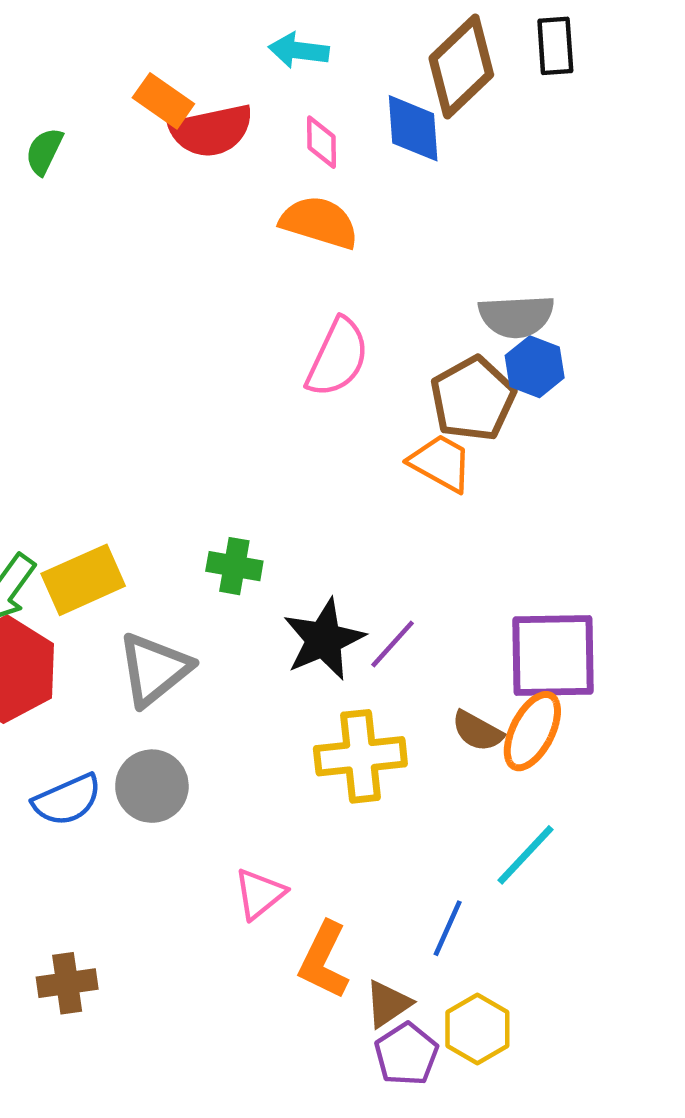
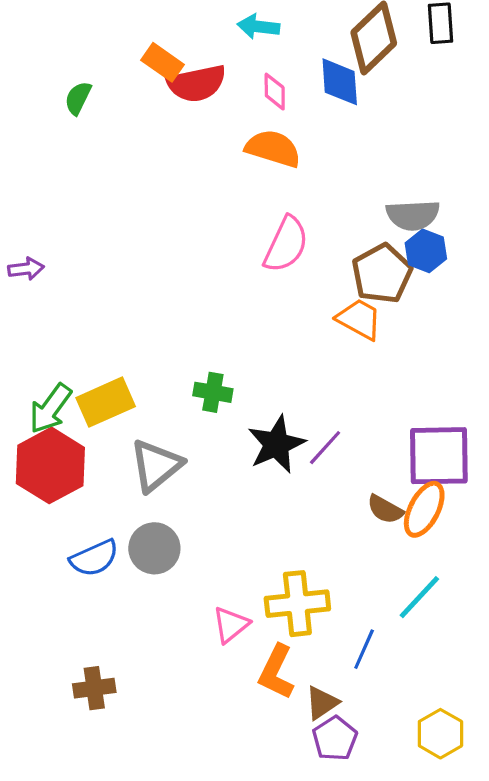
yellow cross: (360, 756) -> (297, 604), moved
yellow hexagon: (477, 1029) -> (440, 734), moved

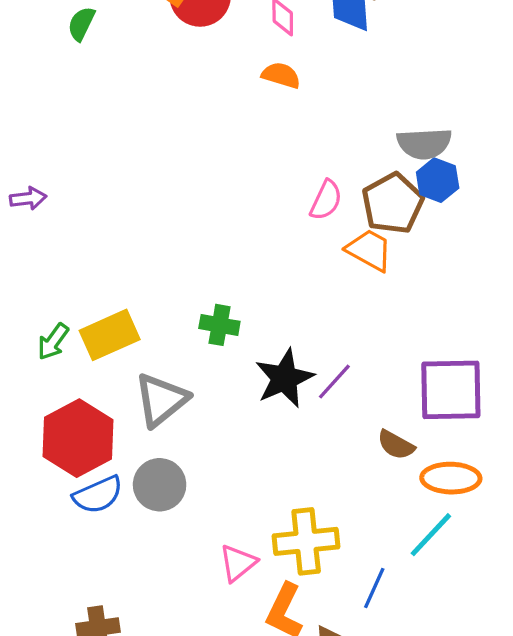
orange semicircle: (273, 148) -> (281, 75), size x0.7
pink semicircle: (286, 244) -> (326, 200), moved, size x0.7
green arrow: (50, 409) -> (53, 342), size x0.7
red hexagon: (50, 465) -> (78, 438), moved
orange ellipse: (424, 509) -> (451, 478), moved, turned 64

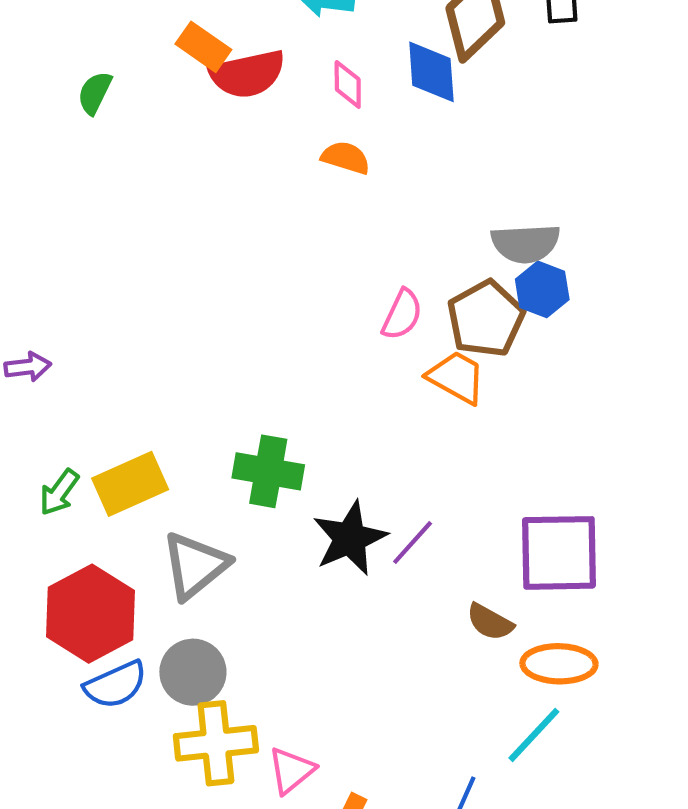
purple arrow: (28, 198) -> (28, 367), moved
green cross: (219, 325) -> (268, 471), size x1.4
yellow cross: (306, 541) -> (216, 743), moved

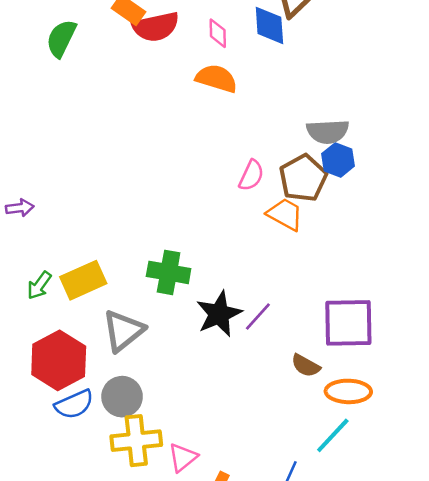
green semicircle: (95, 93) -> (61, 38), size x1.4
orange semicircle: (346, 158) -> (216, 78), size x1.4

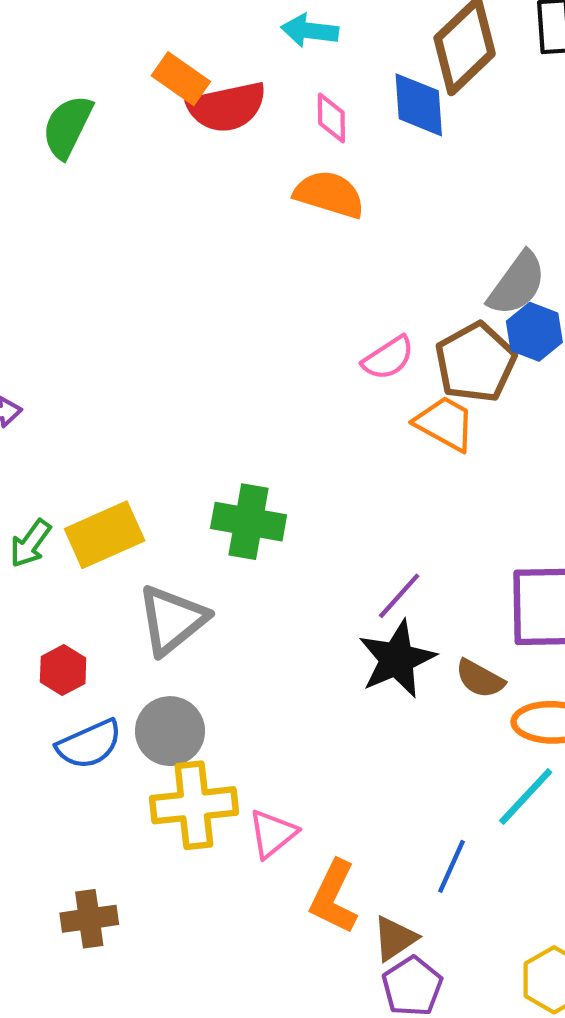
gray semicircle: (328, 132) -> (517, 284), turned -51
pink semicircle: (251, 175) -> (388, 358), turned 32
black star: (219, 314) -> (397, 659), moved
red hexagon: (59, 360) -> (63, 670), size x0.5

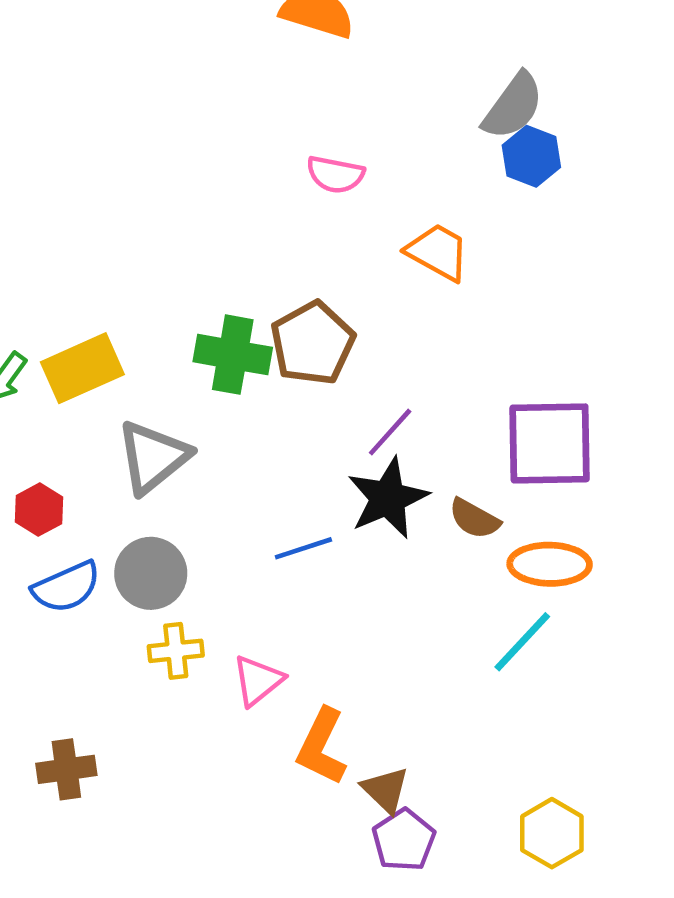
pink semicircle: (388, 358) -> (335, 174), moved, turned 44
brown pentagon: (475, 362) -> (313, 343), moved
yellow cross: (194, 805) -> (176, 651), size x0.6
blue line: (451, 866) -> (303, 548), moved, turned 48
brown triangle: (395, 938) -> (385, 790), turned -42

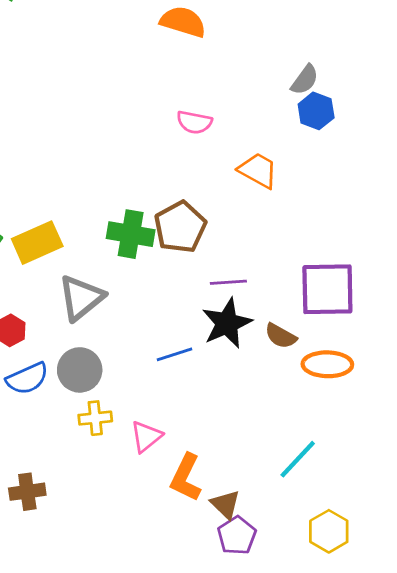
gray semicircle: (513, 106) -> (305, 80), size x0.7
purple line: (390, 432) -> (228, 282), turned 44
cyan line: (522, 642) -> (298, 459), moved

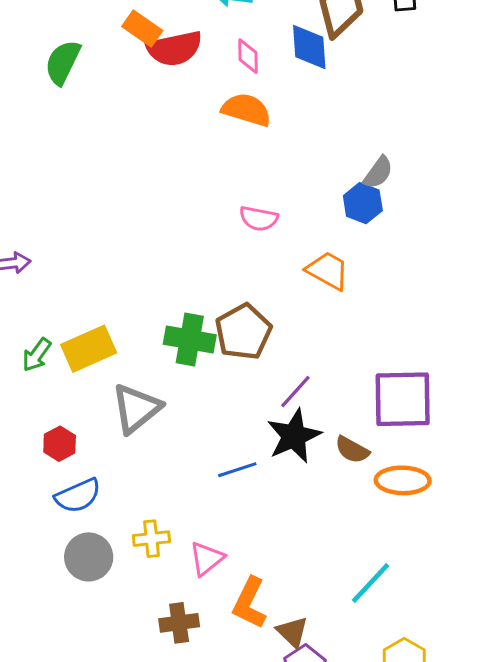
blue hexagon: (316, 111) -> (363, 203), moved
purple line: (228, 282) -> (295, 392), turned -44
gray circle: (80, 370) -> (89, 557), moved
brown cross: (27, 492) -> (179, 623), moved

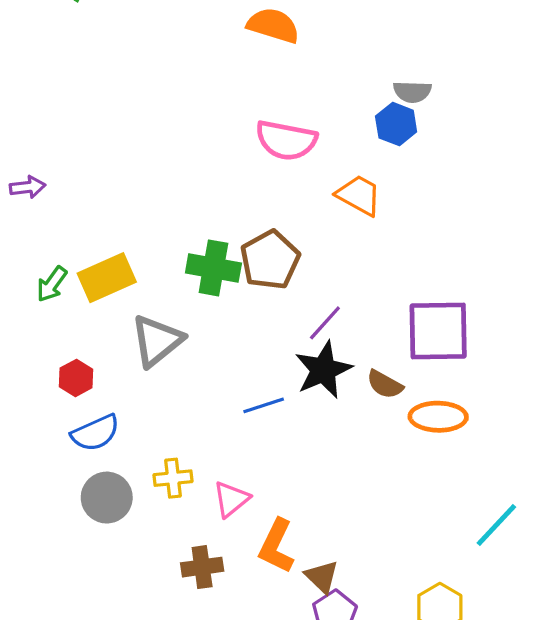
gray semicircle: (378, 173) -> (412, 92), turned 56
pink semicircle: (259, 218) -> (286, 140), size x1.5
cyan line: (370, 583) -> (496, 525), moved

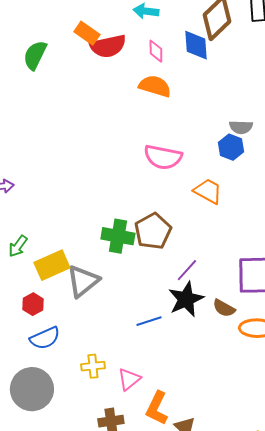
yellow rectangle: (107, 278) -> (52, 265), moved
gray circle: (107, 498) -> (32, 389), moved, size x1.4

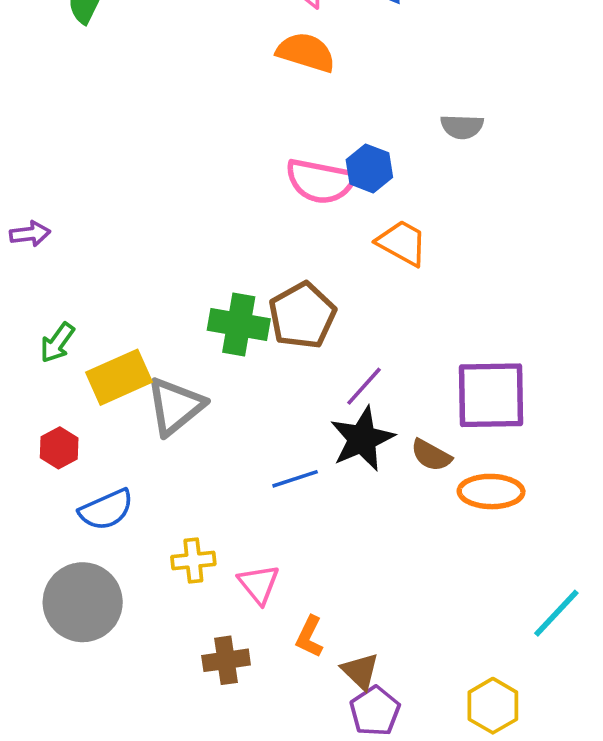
blue hexagon: (231, 147) -> (369, 168), moved
red hexagon: (33, 304) -> (59, 448), moved
pink triangle: (129, 379) -> (259, 584), turned -30
orange L-shape: (157, 408) -> (310, 637), size x0.7

